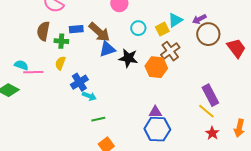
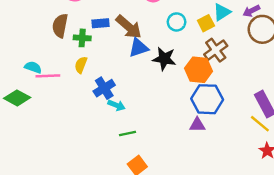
blue hexagon: (157, 129) -> (207, 99), moved

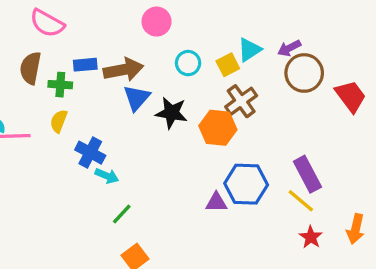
brown arrow: (129, 27) -> (123, 70), turned -52
blue triangle: (139, 48) -> (137, 98), turned -30
blue cross: (104, 88) -> (90, 153), turned -30
blue hexagon: (207, 99) -> (246, 184), moved
green line: (127, 134) -> (122, 214), turned -35

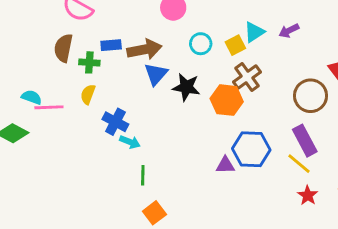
brown circle: (304, 73) -> (311, 96), moved
green line: (122, 214) -> (143, 175), turned -42

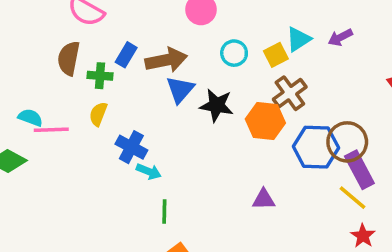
blue rectangle: (111, 45) -> (126, 55), turned -54
brown circle: (311, 96) -> (347, 142), moved
blue hexagon: (251, 149) -> (316, 147), moved

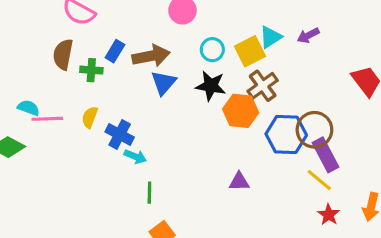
yellow square: (276, 55) -> (250, 51), size x1.4
black star: (217, 105) -> (211, 86), moved
yellow semicircle: (98, 114) -> (90, 117), moved

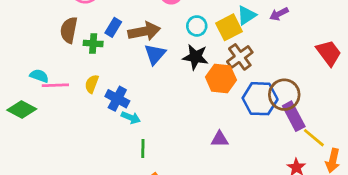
yellow line: (319, 180) -> (314, 138), moved

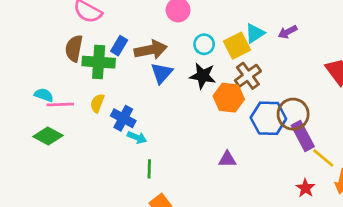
green cross: (93, 43) -> (99, 62), size x1.6
green diamond: (22, 109) -> (48, 136), moved

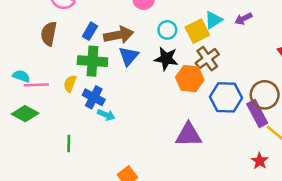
green cross: (99, 62) -> (92, 61), moved
brown circle: (293, 114) -> (265, 95), moved
purple triangle: (227, 159) -> (189, 135), size x1.6
green line: (149, 169) -> (69, 143), moved

